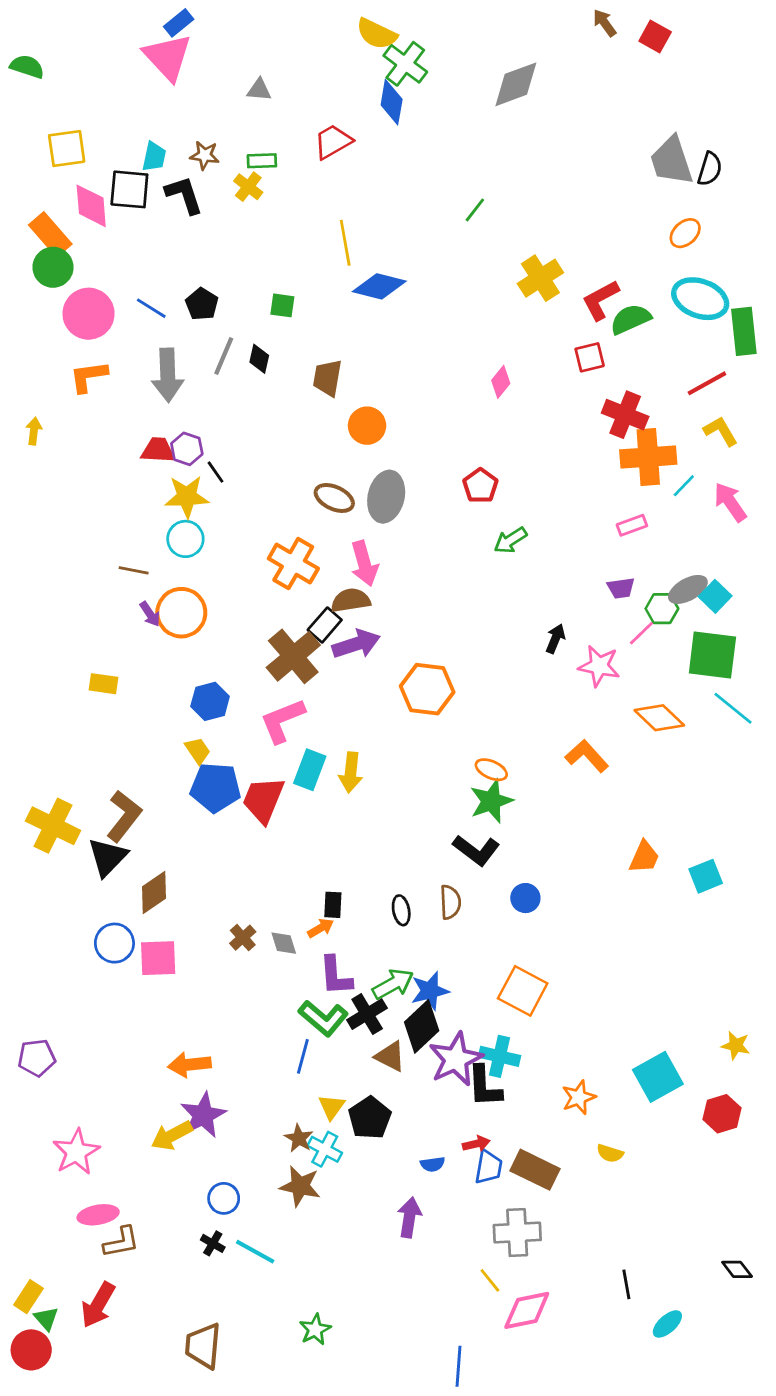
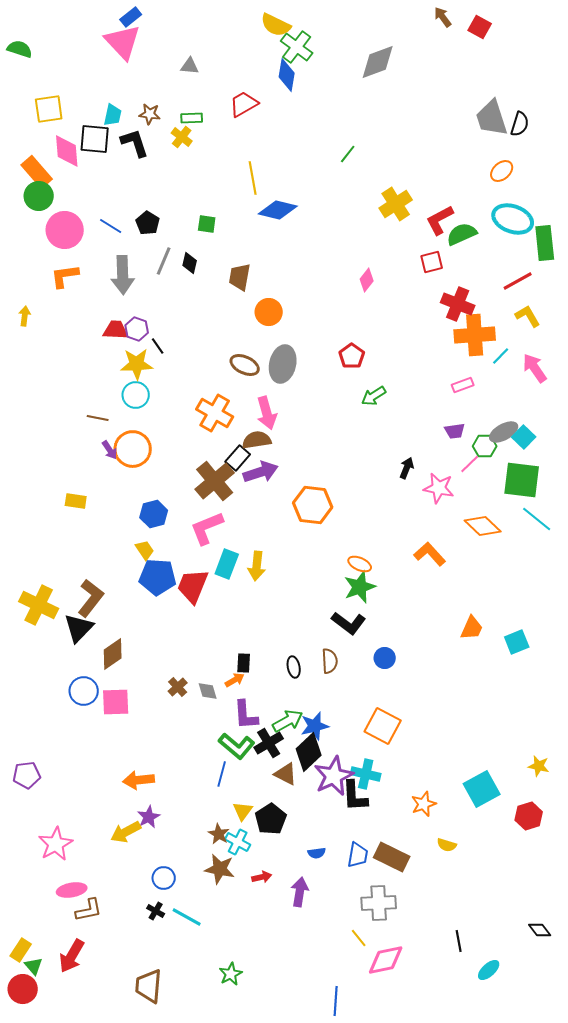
purple star: (203, 1115) -> (149, 817), size x0.7
red arrow: (476, 1144) -> (262, 877), moved

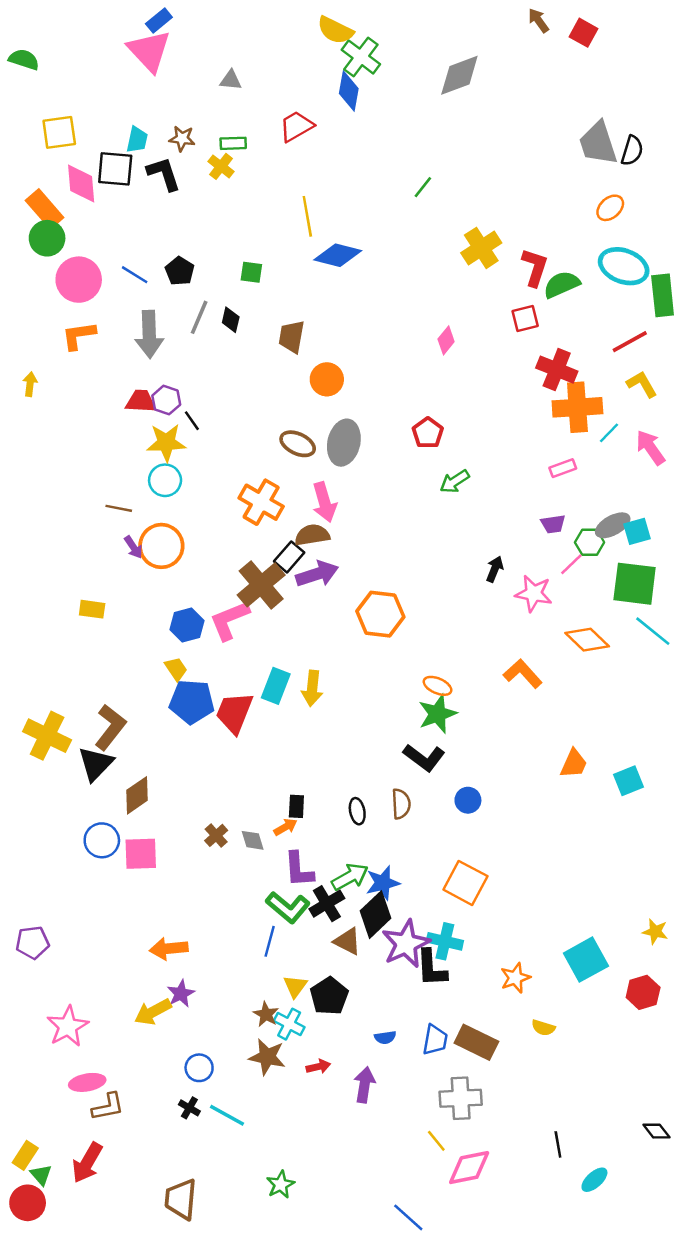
red L-shape: (440, 220) -> (535, 267), turned 136
cyan square: (524, 437) -> (637, 531), turned 30
pink L-shape: (207, 528) -> (230, 620), moved
blue line: (336, 1001) -> (408, 1217), turned -52

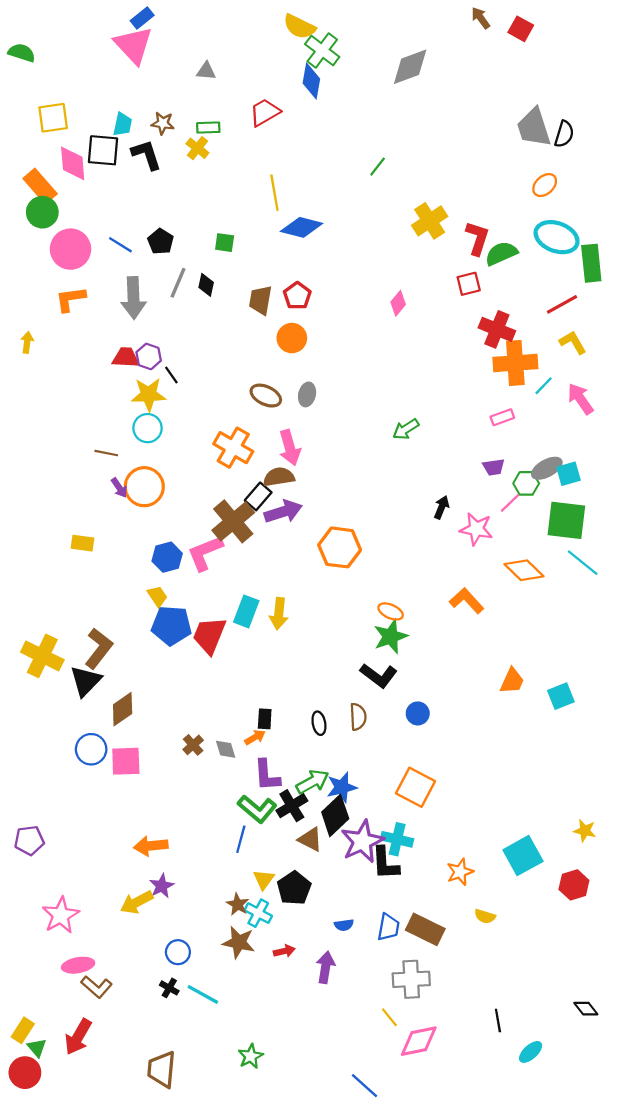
red pentagon: (428, 433) -> (297, 296), moved
gray ellipse: (344, 443) -> (307, 394), size x0.6
brown L-shape: (108, 1107) -> (97, 987), turned 52

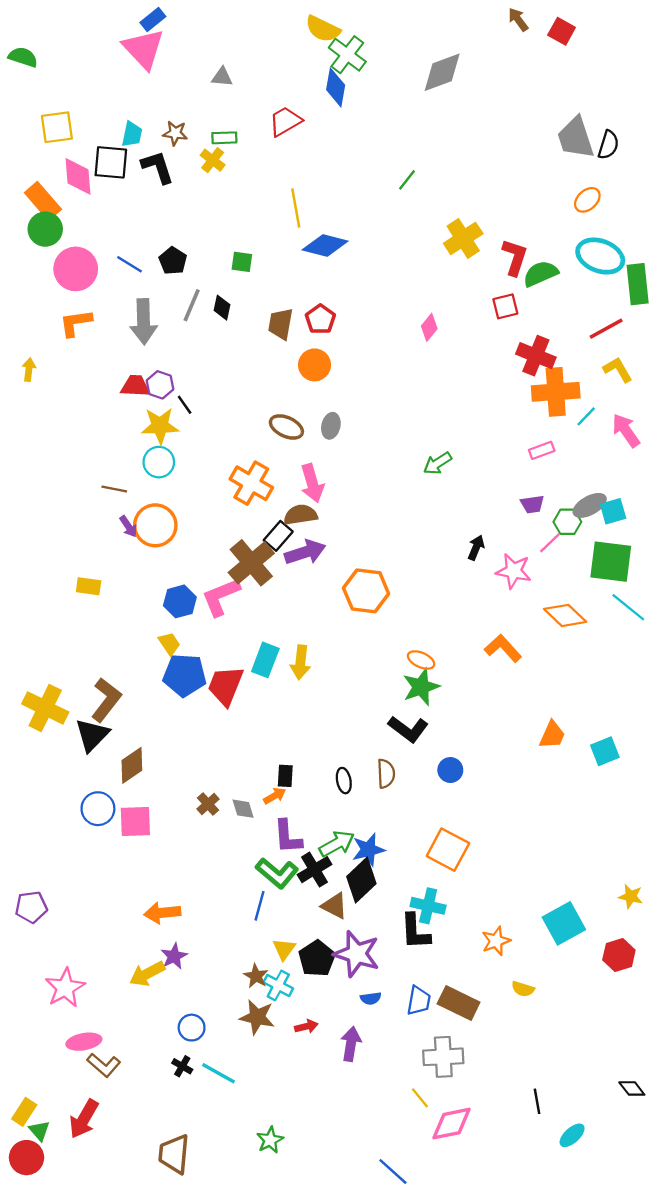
purple star: (362, 841) -> (357, 954), moved, turned -30

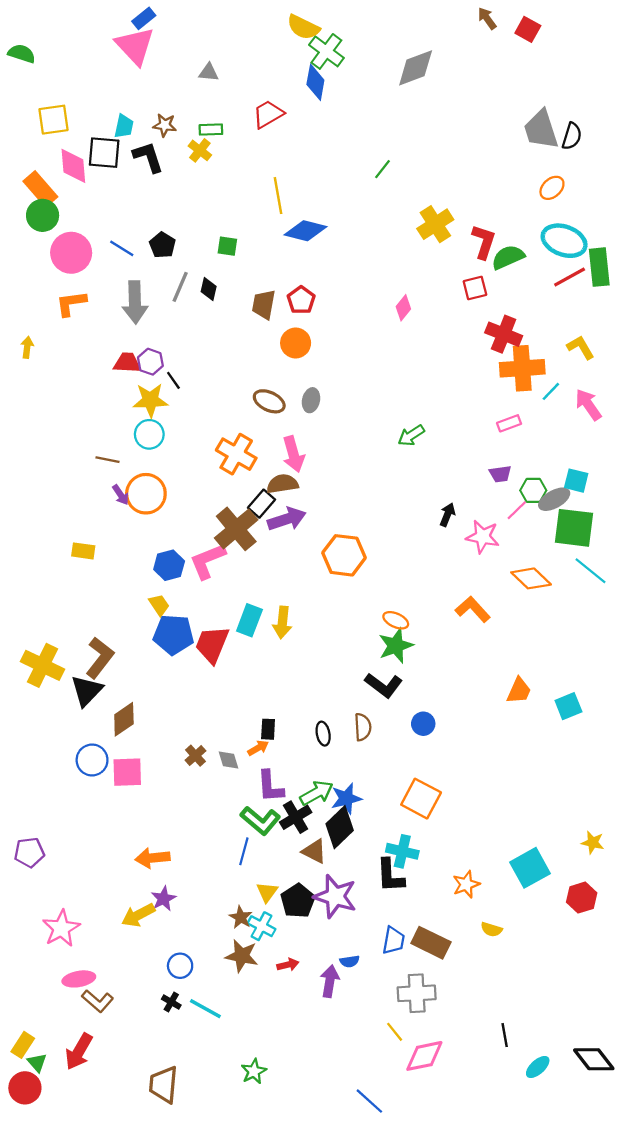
red line: (606, 329) -> (570, 277), moved
gray ellipse: (590, 505) -> (554, 499), moved
cyan square: (613, 511) -> (576, 481), turned 30
blue semicircle: (371, 998) -> (350, 961), moved
black diamond: (632, 1088) -> (594, 1059), moved, size x1.6

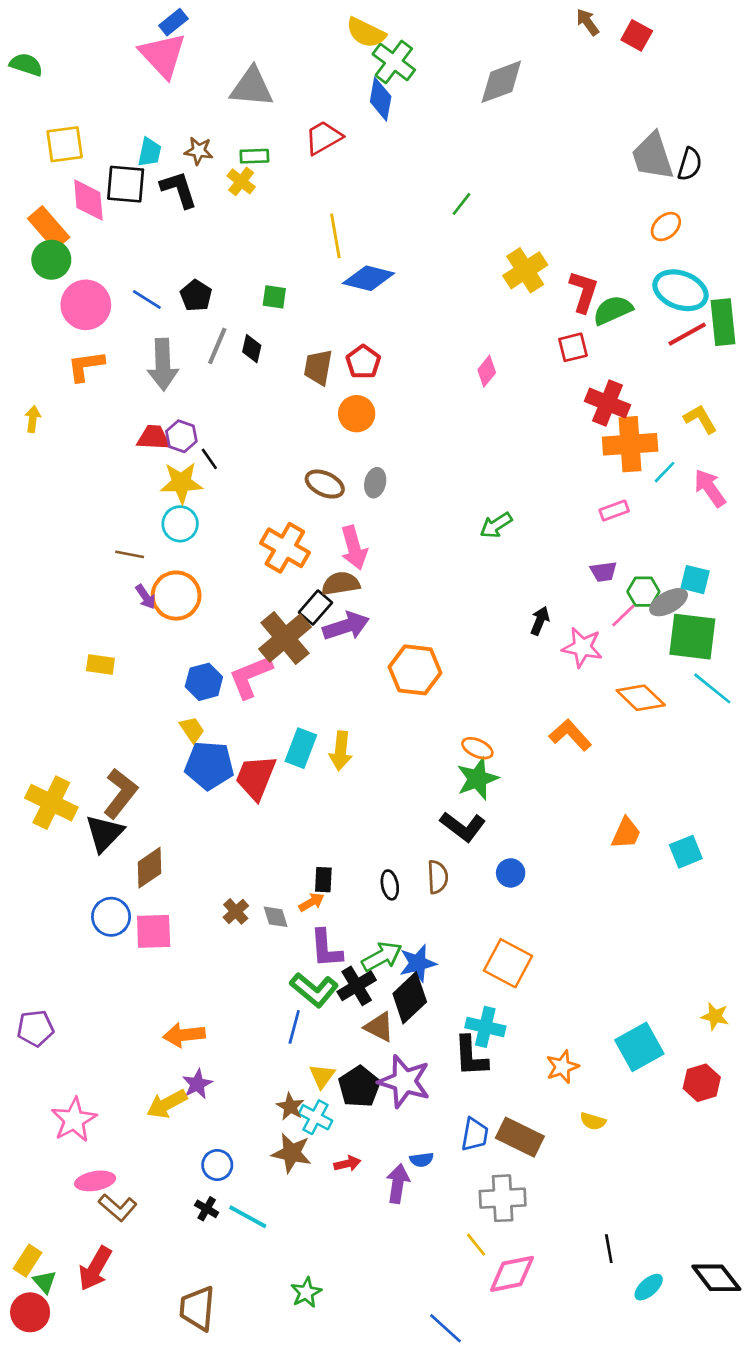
gray triangle: (209, 72) -> (252, 87), size x1.8

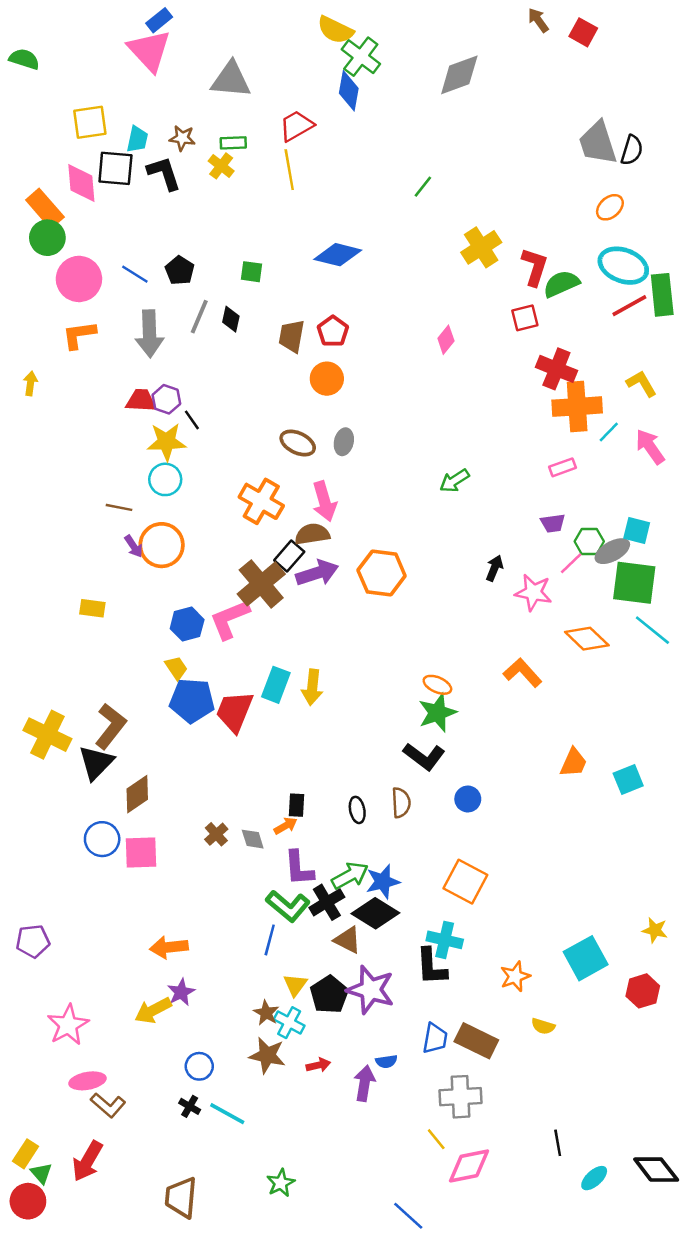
yellow square: (65, 144) -> (90, 122), moved
yellow line: (335, 236) -> (289, 170), moved
orange hexagon: (415, 670) -> (382, 573), moved
black diamond: (410, 998) -> (375, 913), turned 75

